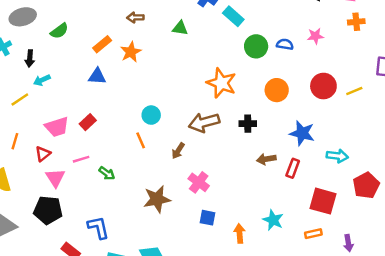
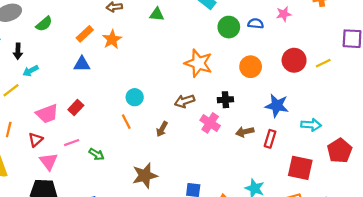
brown arrow: (204, 122) -> (185, 101), size x0.7
pink cross: (199, 182) -> (210, 123), moved

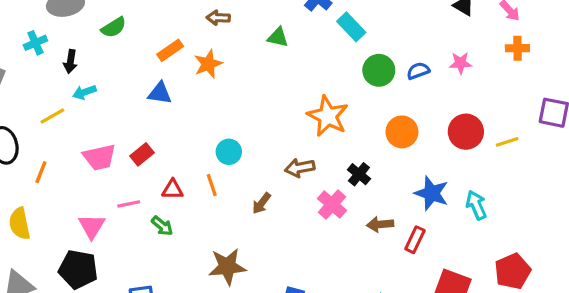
blue semicircle: (256, 23) -> (418, 71), turned -35
black cross: (225, 100) -> (359, 174), turned 35
cyan arrow: (311, 125) -> (476, 205), moved, turned -126
red triangle: (36, 140) -> (173, 190), moved, turned 35

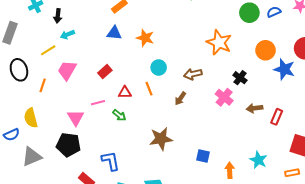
orange star: (208, 64) -> (145, 38), moved, turned -30
pink trapezoid: (99, 157) -> (67, 70), moved, turned 135
brown arrow: (300, 168) -> (193, 74), moved
blue star: (432, 193) -> (284, 69), moved

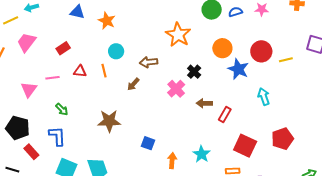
green arrow: (119, 115) -> (62, 109), moved
black pentagon: (68, 145) -> (18, 128), moved

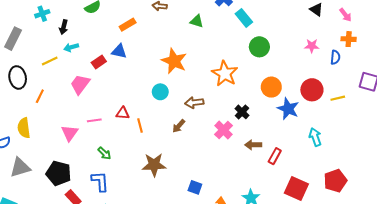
blue semicircle: (235, 12) -> (335, 57), moved, turned 112
orange star: (107, 21) -> (174, 61), moved, size x1.4
pink trapezoid: (26, 42) -> (80, 84), moved
red rectangle: (63, 48) -> (99, 62), moved
orange line: (104, 71) -> (140, 125), moved

